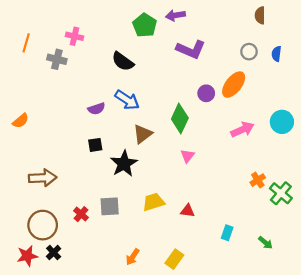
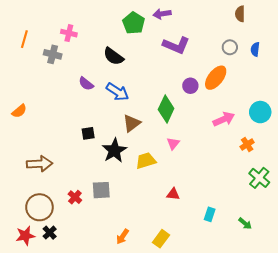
purple semicircle: (96, 109) -> (86, 84), moved, turned 56
orange cross: (258, 180) -> (247, 144), moved
yellow trapezoid: (153, 202) -> (146, 161), moved

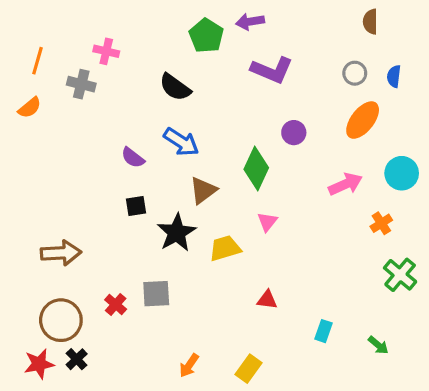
orange ellipse: (216, 78) -> (363, 120), moved
purple semicircle: (86, 84) -> (133, 158), moved
orange semicircle: (19, 111) -> (30, 108), moved

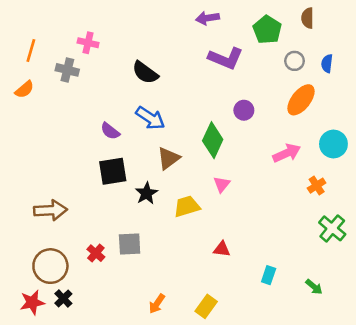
green pentagon: (206, 36) -> (267, 30), moved
black square: (136, 206) -> (113, 171), size x1.6
black star: (177, 233) -> (146, 193), size x0.7

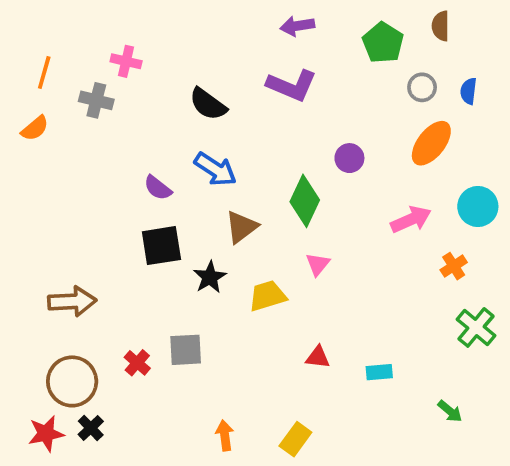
purple L-shape: (226, 58) -> (292, 85), moved
cyan rectangle: (269, 275) -> (379, 372), moved, turned 66
orange arrow: (157, 304) -> (225, 435), turned 138

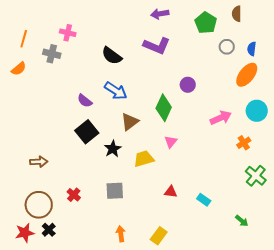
orange ellipse: (431, 143) -> (247, 75), moved
black square: (161, 246) -> (87, 132), turned -30
brown arrow: (72, 301) -> (39, 162), size x0.7
gray square: (186, 350) -> (115, 191), moved
cyan rectangle: (379, 372) -> (204, 200), turned 40

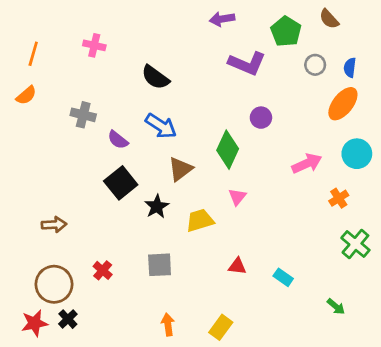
brown semicircle: (237, 14) -> (329, 19), turned -42
purple L-shape: (157, 46) -> (247, 63), moved
gray cross: (52, 54) -> (83, 115), moved

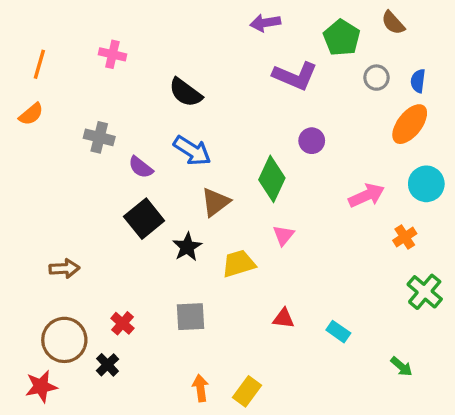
black cross: (68, 319) -> (108, 365), moved
yellow rectangle: (221, 327) -> (247, 391), moved

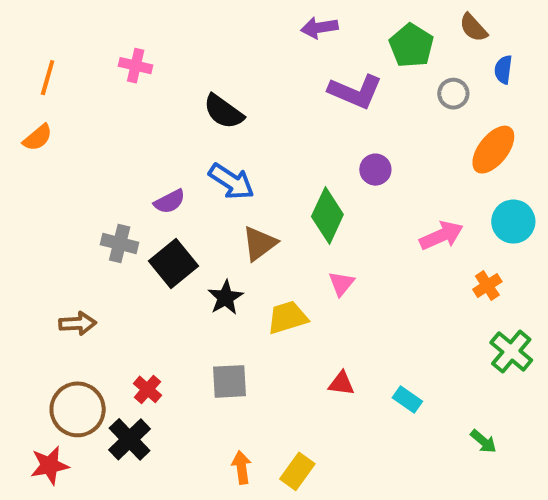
blue semicircle: (418, 81) -> (503, 70), moved
gray cross: (99, 137) -> (120, 244), moved
purple semicircle: (141, 167) -> (170, 202), turned -65
black cross: (108, 365) -> (130, 439), size x1.5

